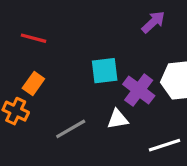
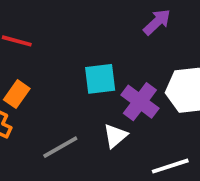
white triangle: (118, 119) -> (115, 136), turned -30

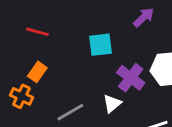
cyan square: (100, 79) -> (101, 45), moved

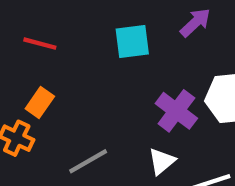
cyan square: (101, 45) -> (132, 42), moved
white triangle: (112, 104) -> (162, 161), moved

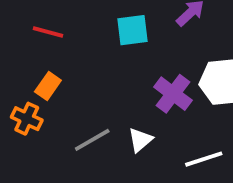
white triangle: (162, 161) -> (140, 140), moved

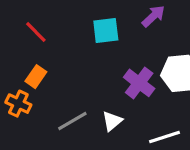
red line: (48, 32) -> (36, 32), turned 30

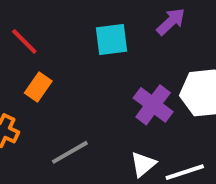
orange rectangle: (36, 77) -> (38, 87), moved
white triangle: (112, 121) -> (143, 164), moved

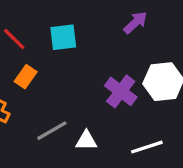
cyan square: (111, 39) -> (63, 37), moved
white triangle: (143, 164) -> (86, 141), moved, turned 40

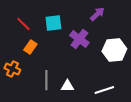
purple cross: (121, 91) -> (79, 39), moved
gray line: (52, 131) -> (46, 80), turned -60

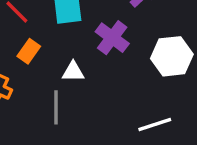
white triangle: (67, 86) -> (73, 72), moved

